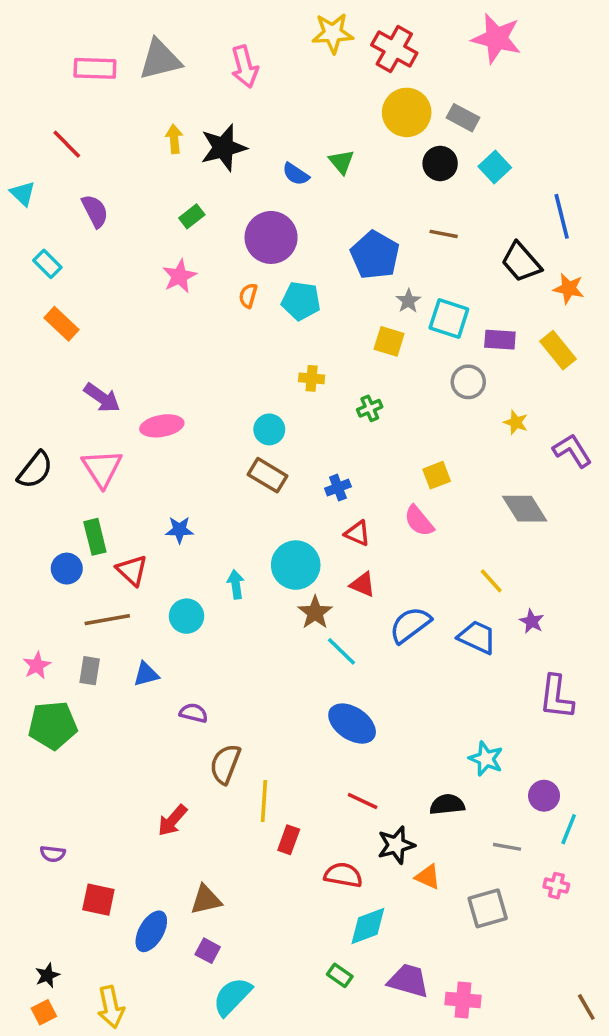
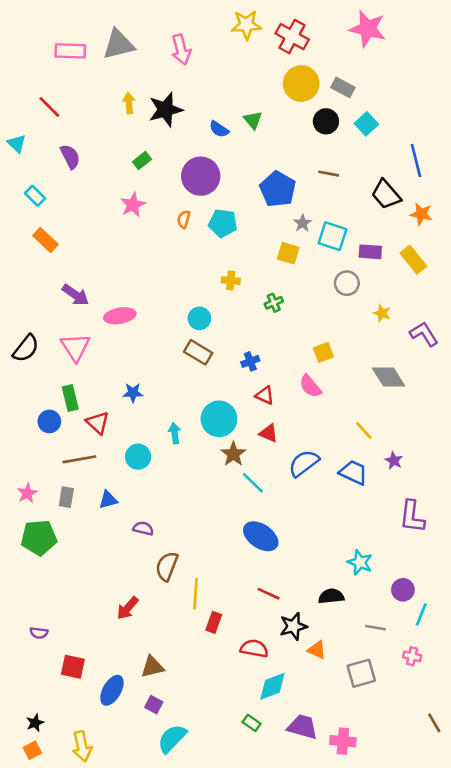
brown line: (586, 1007) -> (434, 723), moved

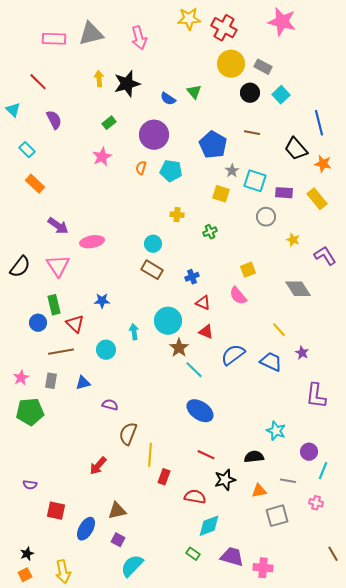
orange triangle: (317, 650) -> (259, 491), moved, turned -35

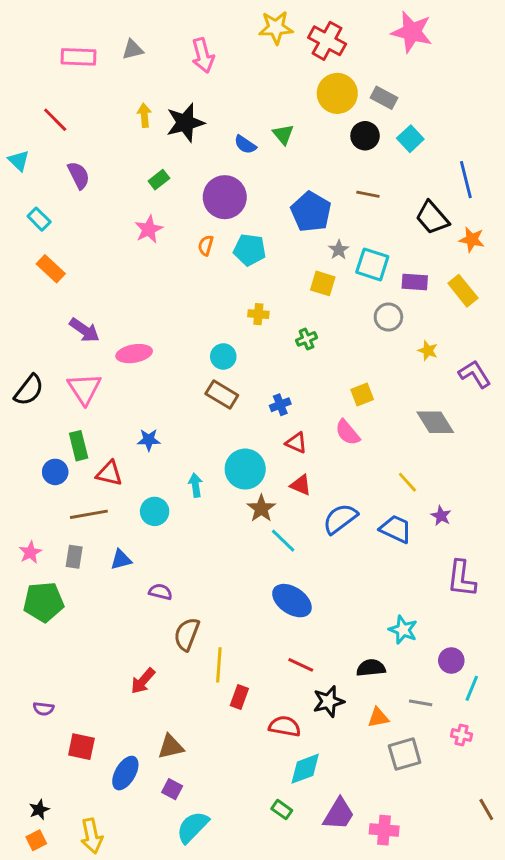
gray triangle: (91, 34) -> (133, 50), size x0.6
red triangle: (75, 324) -> (109, 473), turned -30
purple trapezoid: (232, 557) -> (339, 814), turned 105

